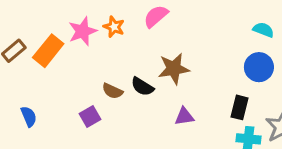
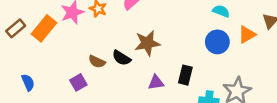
black rectangle: (240, 107) -> (185, 75), moved

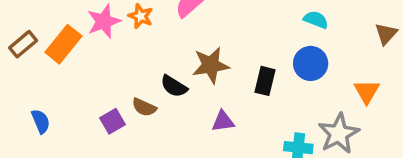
orange triangle: (247, 35) -> (367, 91), moved, turned -30
brown semicircle: (97, 62) -> (144, 107), moved
black rectangle: (185, 75) -> (265, 81), moved

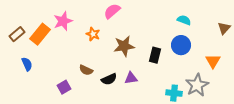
orange star: (141, 16) -> (93, 34), moved
black semicircle: (174, 86) -> (109, 79), moved, turned -56
blue semicircle: (41, 121) -> (27, 64), moved
purple square: (113, 121) -> (64, 87), moved

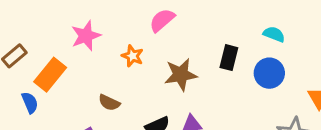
orange rectangle: (40, 34) -> (50, 75), moved
black rectangle: (155, 55) -> (229, 58), moved
brown semicircle: (86, 70) -> (109, 103), moved

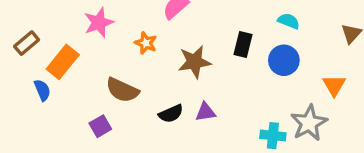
brown semicircle: (109, 103) -> (122, 90), size x1.5

